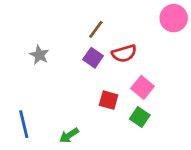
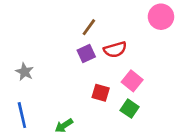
gray star: (39, 55) -> (25, 72), moved
purple square: (93, 58) -> (86, 53), turned 30

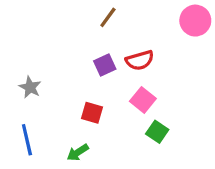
brown line: (89, 27) -> (108, 17), moved
pink square: (132, 81) -> (143, 100), moved
red square: (101, 93) -> (92, 113), moved

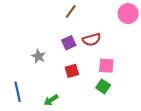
gray star: (30, 87) -> (38, 56), moved
pink square: (143, 100) -> (106, 66), moved, turned -35
red square: (92, 113) -> (72, 71), moved, turned -32

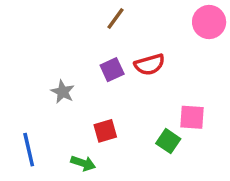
pink square: (106, 66) -> (192, 117), moved
red square: (72, 71) -> (105, 131), moved
green arrow: (51, 100) -> (83, 163), turned -128

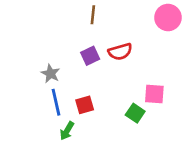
brown line: (115, 19) -> (93, 15), turned -30
blue line: (29, 150) -> (56, 102), moved
green arrow: (83, 163) -> (67, 131), turned 102

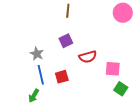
red semicircle: (120, 52) -> (88, 57), moved
green square: (135, 113) -> (121, 89), moved
green arrow: (67, 131) -> (34, 96), moved

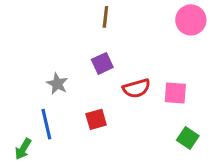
pink square: (113, 69) -> (175, 93), moved
blue line: (41, 75) -> (46, 124), moved
green arrow: (34, 96) -> (23, 149), moved

